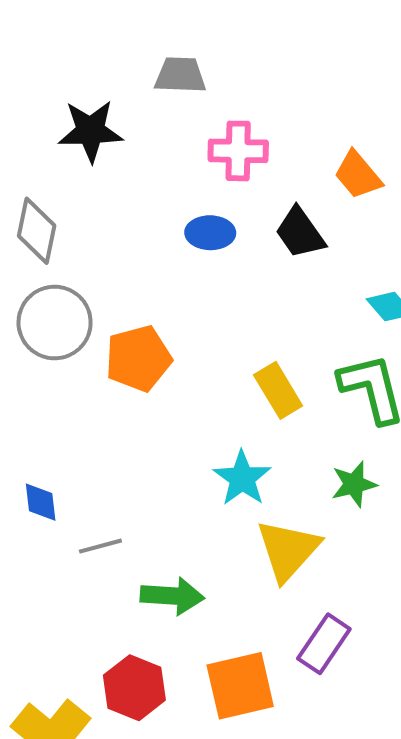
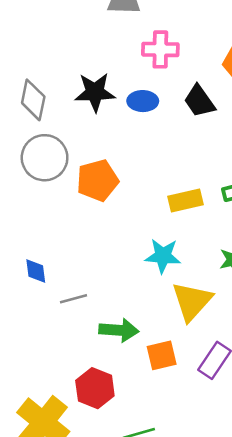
black star: (90, 131) -> (95, 92), moved
yellow rectangle: (278, 390) -> (186, 201), turned -72
cyan star: (242, 478) -> (163, 256), turned -30
orange square: (240, 686) -> (162, 355), moved, size x0.7

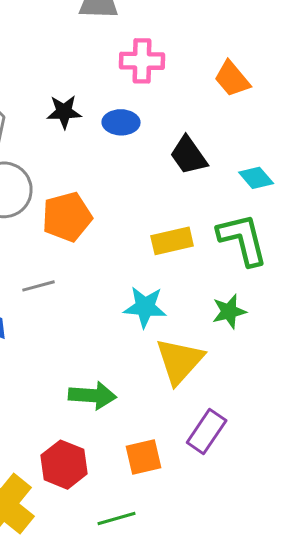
black star: (95, 92) -> (64, 112), size x0.7
black trapezoid: (199, 101) -> (189, 155), moved
gray line: (73, 299) -> (38, 286), moved
orange square: (162, 355) -> (144, 457), moved

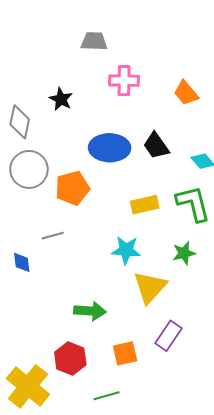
black star: (64, 112) -> (61, 99), moved, turned 30
blue ellipse: (121, 122) -> (110, 148), moved, size x1.6

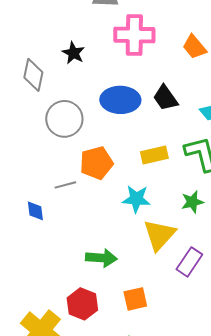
pink cross: (124, 81) -> (134, 35), size x1.4
gray circle: (29, 169) -> (64, 119), moved
orange pentagon: (72, 188) -> (96, 163), moved
purple rectangle: (168, 336) -> (189, 262), moved

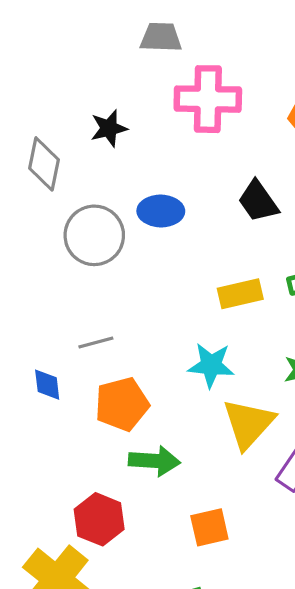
black star: (73, 53) -> (109, 128), turned 30
blue ellipse: (120, 100) -> (161, 211), moved, size x0.7
orange pentagon: (96, 163) -> (122, 404), moved
red hexagon: (82, 304) -> (99, 519), moved

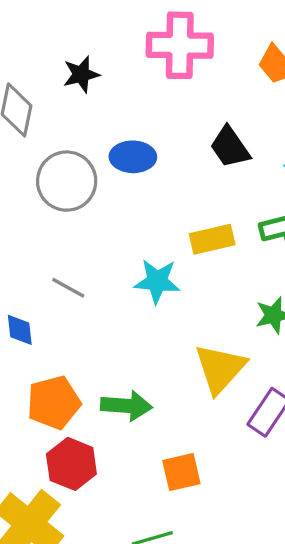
gray line: (96, 342) -> (68, 288), turned 44
cyan star: (211, 365) -> (157, 281), moved
orange pentagon: (122, 404) -> (54, 403), moved

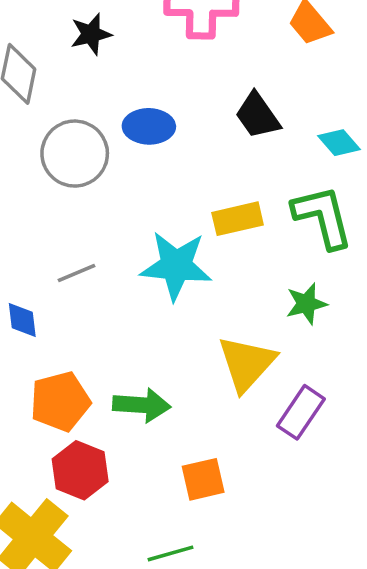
cyan star: (157, 281) -> (176, 266), size x1.4
gray line: (68, 288) -> (76, 273), turned -52

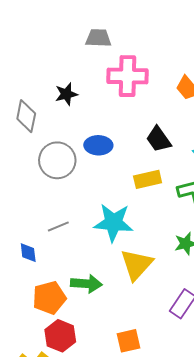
yellow rectangle: (238, 219) -> (148, 179), moved
yellow triangle: (247, 363) -> (137, 265), moved
green arrow: (142, 405) -> (86, 284), moved

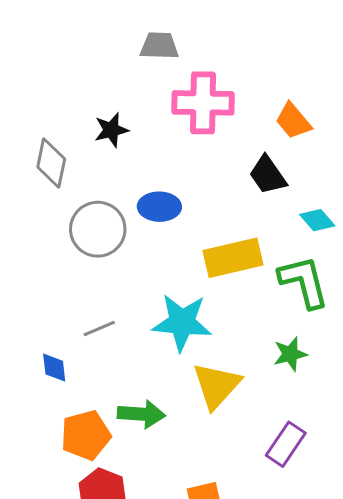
black trapezoid: (159, 139) -> (268, 175), moved
yellow rectangle: (148, 179) -> (233, 258), size x1.4

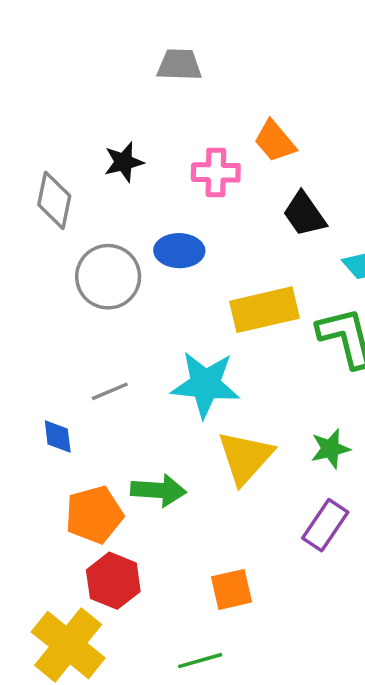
pink cross: (203, 103) -> (216, 172), moved, size x0.7
orange trapezoid: (293, 121) -> (275, 141), moved
green star: (290, 354) -> (330, 449), moved

